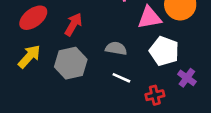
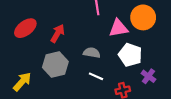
yellow arrow: (29, 56) -> (22, 82), moved

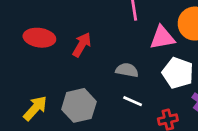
red ellipse: (25, 28) -> (39, 38), turned 45
gray hexagon: (55, 65) -> (79, 105), moved

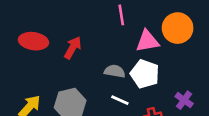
white pentagon: (178, 73) -> (145, 74), moved

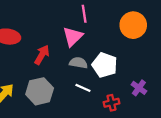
pink triangle: (147, 41) -> (73, 37), moved, turned -35
red arrow: (73, 48) -> (42, 55), moved

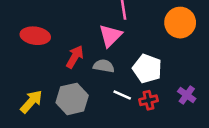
gray semicircle: (78, 63) -> (104, 66), moved
red cross: (112, 103) -> (149, 100), moved

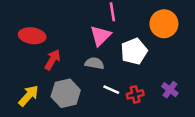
red arrow: (75, 57) -> (52, 60), moved
white pentagon: (147, 69) -> (134, 51), moved, turned 30

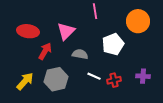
pink triangle: (100, 36) -> (66, 31), moved
purple cross: (170, 90) -> (143, 76), turned -32

